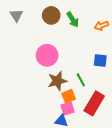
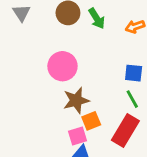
green line: (81, 80) -> (132, 99), moved
pink square: (68, 109) -> (78, 136), moved

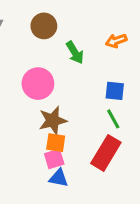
green arrow: (97, 18) -> (75, 53), moved
orange square: (91, 121) -> (56, 143), moved, turned 30

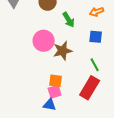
blue square: (115, 91) -> (96, 37), moved
brown star: (53, 120) -> (63, 51), moved
blue triangle: (59, 178) -> (50, 105), moved

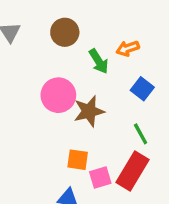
orange arrow: (97, 12) -> (128, 48), moved
blue square: (96, 37) -> (142, 89), turned 32
pink square: (55, 92) -> (100, 177), moved

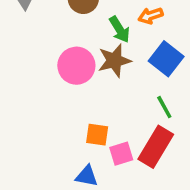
blue square: (142, 89) -> (166, 59), size x1.4
brown star: (89, 111) -> (114, 60), moved

